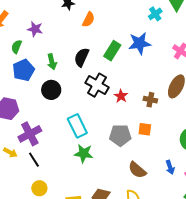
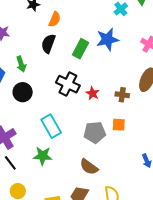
black semicircle: (82, 57) -> (48, 44), moved
green star: (84, 153) -> (43, 156), moved
brown semicircle: (137, 170) -> (89, 167), moved

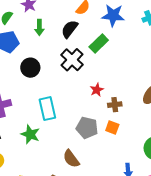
blue star: (107, 39) -> (113, 15), moved
green arrow: (21, 64) -> (39, 27), moved
black cross: (68, 84) -> (72, 60), moved
brown cross: (122, 95) -> (115, 105), moved, turned -32

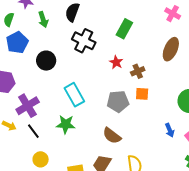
green rectangle: (99, 44) -> (124, 29), moved

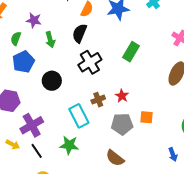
black cross: (84, 41) -> (90, 62), turned 30
red star: (116, 62) -> (122, 96), moved
brown cross: (138, 71) -> (98, 100), moved

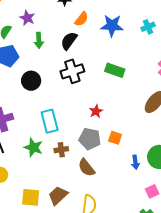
green rectangle: (131, 52) -> (115, 70), turned 66
brown cross: (98, 100) -> (61, 150), moved
blue arrow: (173, 154) -> (135, 162), moved
brown semicircle: (115, 158) -> (86, 168), moved

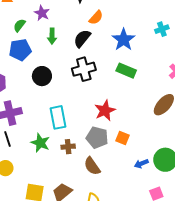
blue star: (112, 26) -> (124, 40), moved, turned 30
red star: (96, 111) -> (105, 111), size x1.5
blue arrow: (135, 162) -> (141, 164), turned 72

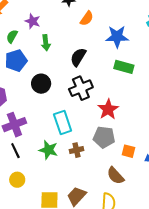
black semicircle: (82, 38) -> (78, 57), moved
blue star: (124, 40) -> (117, 37), turned -30
black cross: (84, 69) -> (81, 88), moved
orange square: (122, 138) -> (128, 151), moved
brown semicircle: (92, 166) -> (115, 176), moved

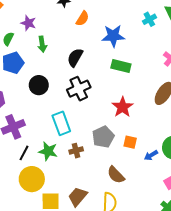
red star: (108, 109) -> (123, 107), moved
gray pentagon: (104, 137) -> (103, 137), turned -30
black line: (15, 151) -> (24, 153), moved, turned 56
orange square: (128, 151) -> (130, 142), moved
yellow circle: (17, 180) -> (32, 179), moved, size x1.6

